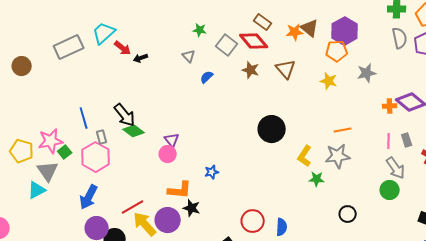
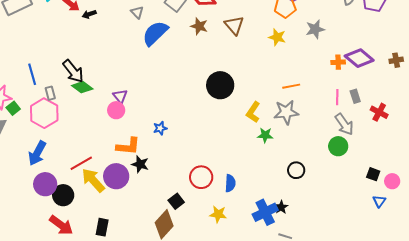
blue semicircle: (207, 77) -> (155, 33), size x2.0

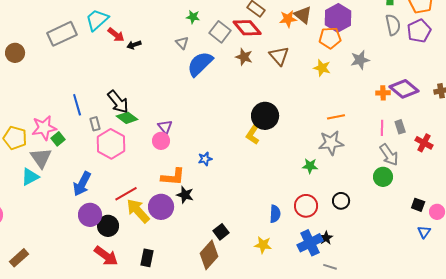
yellow L-shape: (253, 112) -> (253, 134), moved
pink hexagon: (44, 113) -> (111, 144), moved
red circle: (201, 177) -> (306, 206), moved

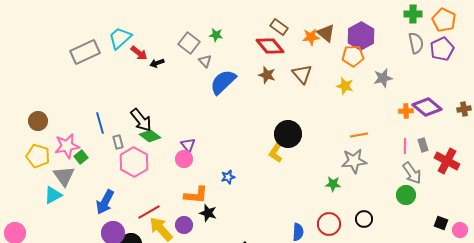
gray square: (220, 32) -> (189, 43), moved
brown circle: (15, 53) -> (38, 121), moved
red cross: (424, 143) -> (447, 161), size x1.4
purple circle: (161, 207) -> (184, 225), size x0.7

